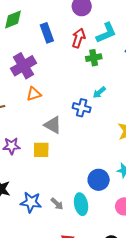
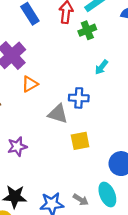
blue cross: (82, 108) -> (79, 98), moved
yellow square: (41, 150) -> (80, 141), moved

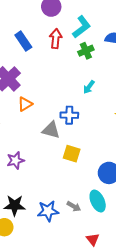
green cross: (87, 30) -> (86, 51), moved
yellow square: (80, 141) -> (72, 154), turned 30

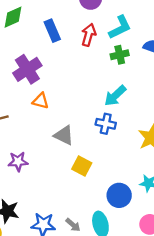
cyan arrow: (89, 87) -> (115, 96), size x1.5
orange triangle: (25, 104) -> (41, 101), turned 35
blue cross: (69, 115) -> (106, 124), moved

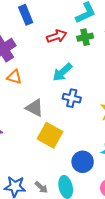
red arrow: (89, 35) -> (57, 36), moved, turned 54
cyan arrow: (115, 96) -> (62, 72), moved
yellow square: (82, 166) -> (50, 135), size x1.4

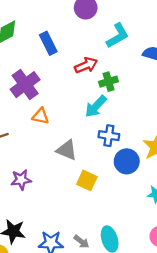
green cross: (85, 37) -> (109, 82), moved
yellow square: (50, 135) -> (87, 180), size x0.7
blue circle: (83, 162) -> (127, 161), moved

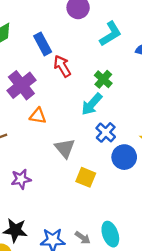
red arrow: (86, 65) -> (62, 66), moved, turned -95
green cross: (109, 82) -> (103, 79), turned -30
blue cross: (109, 136) -> (106, 132), turned 36
gray triangle: (67, 150) -> (65, 148), turned 30

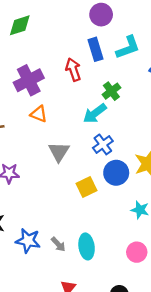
blue rectangle: (43, 44) -> (96, 49), moved
yellow square: (86, 177) -> (87, 187), moved, turned 30

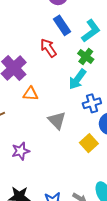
cyan L-shape: (128, 47) -> (91, 31), moved
blue cross: (103, 144) -> (92, 103), turned 36

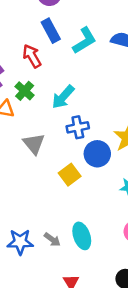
green cross: (86, 56) -> (25, 91), moved

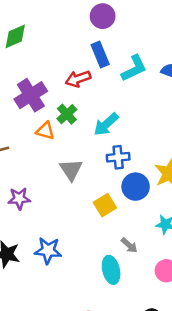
red arrow: (32, 56) -> (78, 79), turned -85
gray arrow: (52, 239) -> (129, 245), moved
blue star: (20, 242) -> (48, 250), moved

